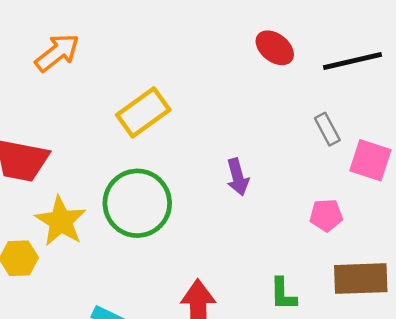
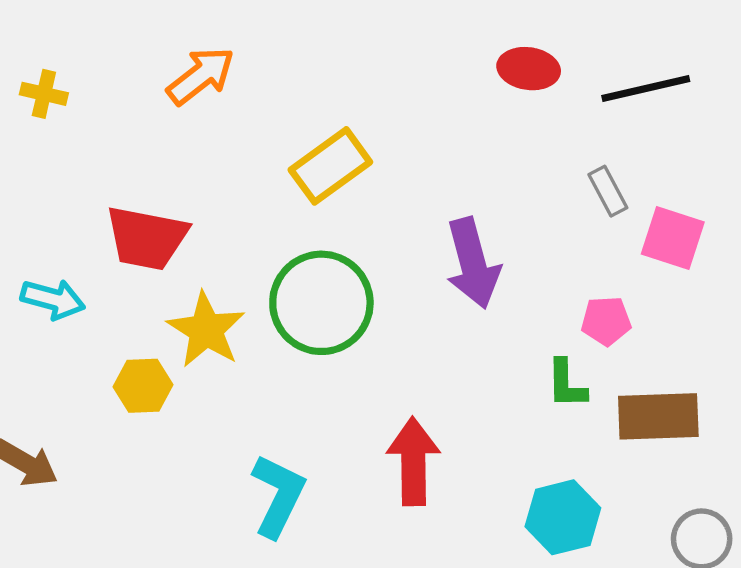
red ellipse: (275, 48) -> (529, 69), turned -30
purple arrow: (238, 177) -> (473, 263), size x1.6
green L-shape: (283, 294) -> (566, 384), moved

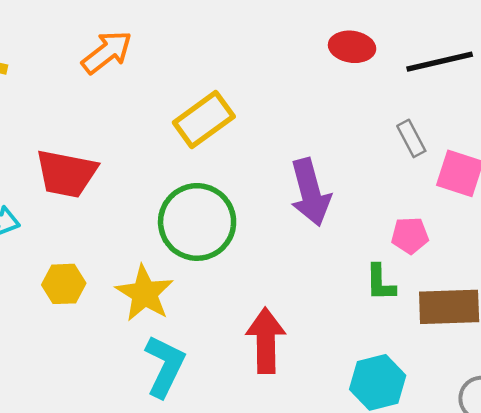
yellow star: (206, 330) -> (145, 293), moved

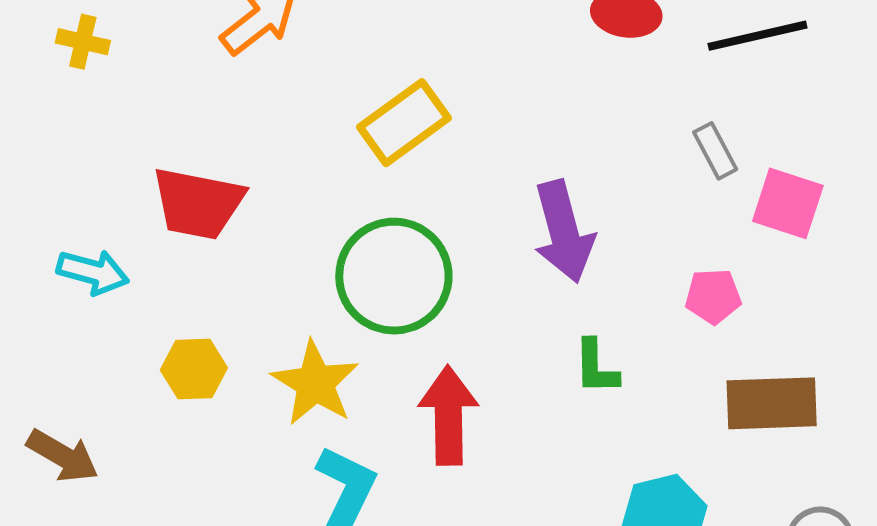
green L-shape: (380, 283) -> (596, 367), moved
red arrow: (266, 341) -> (448, 415), moved

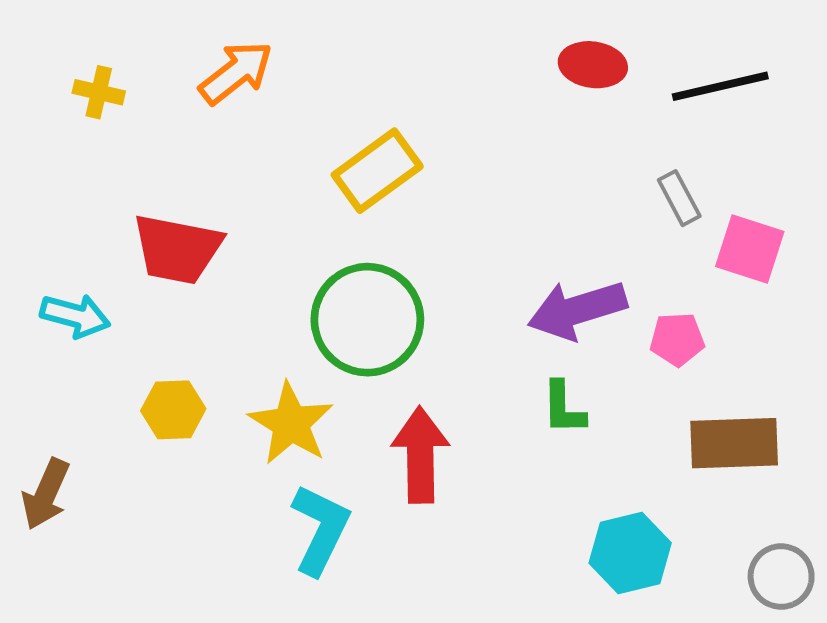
yellow cross: (83, 42) -> (99, 92), moved
purple arrow: (564, 232) -> (577, 310), moved, turned 88
brown arrow: (63, 456) -> (46, 494), turned 84

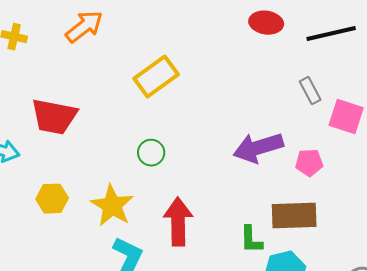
green circle: (367, 320) -> (151, 153), size x0.5
green L-shape: (563, 408) -> (251, 240), moved
brown rectangle: (734, 443) -> (294, 216), moved

